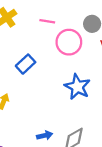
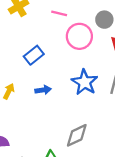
blue arrow: (45, 135) -> (43, 90), moved

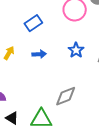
blue star: (85, 82) -> (76, 50), size x0.7

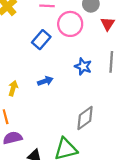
blue rectangle: (33, 23) -> (41, 40), moved

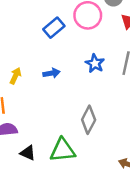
gray diamond: (85, 118) -> (89, 120), turned -35

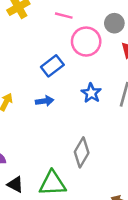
blue rectangle: (54, 28) -> (52, 66), moved

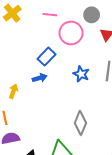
blue arrow: (45, 101) -> (40, 78), moved

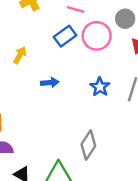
blue rectangle: (47, 57) -> (65, 36), moved
yellow arrow: (14, 91) -> (20, 55), moved

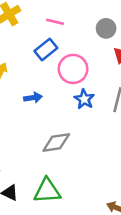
pink circle: (97, 36) -> (73, 69), moved
gray diamond: (88, 145) -> (56, 143), moved, turned 52

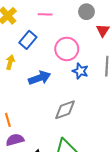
blue rectangle: (46, 50) -> (28, 40), moved
blue arrow: (33, 98) -> (40, 78), size x1.5

